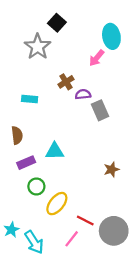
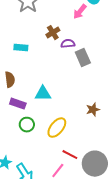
purple rectangle: (26, 163) -> (18, 104), turned 42
yellow ellipse: (57, 204) -> (57, 128), moved

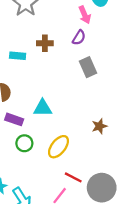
pink arrow: (80, 12) -> (85, 15), turned -63
brown cross: (53, 33) -> (45, 43), moved, turned 32
purple semicircle: (68, 44) -> (79, 38), moved, turned 128

